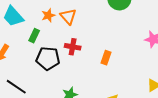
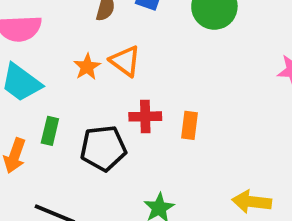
green rectangle: (34, 36) -> (50, 131), moved
orange rectangle: (106, 58) -> (189, 125), moved

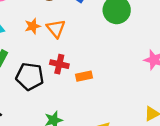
orange rectangle: (189, 125) -> (84, 76), turned 56

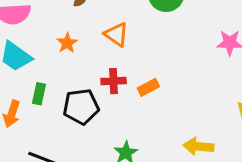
orange triangle: (56, 29) -> (116, 35), moved

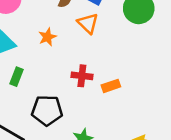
orange triangle: (116, 35) -> (88, 23), moved
black pentagon: (81, 107) -> (47, 110), moved

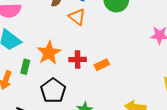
orange star: (47, 37) -> (49, 53), moved, size x1.6
black pentagon: (47, 110) -> (53, 91), turned -30

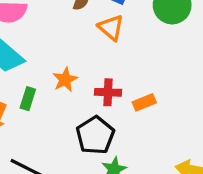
orange star: (49, 53) -> (65, 80), size x0.7
black pentagon: (53, 91) -> (95, 135), moved

